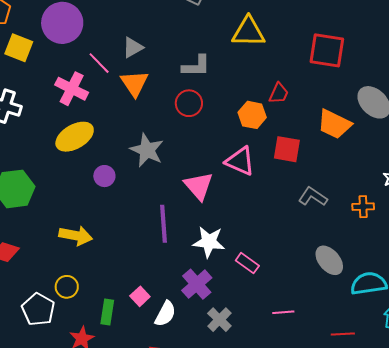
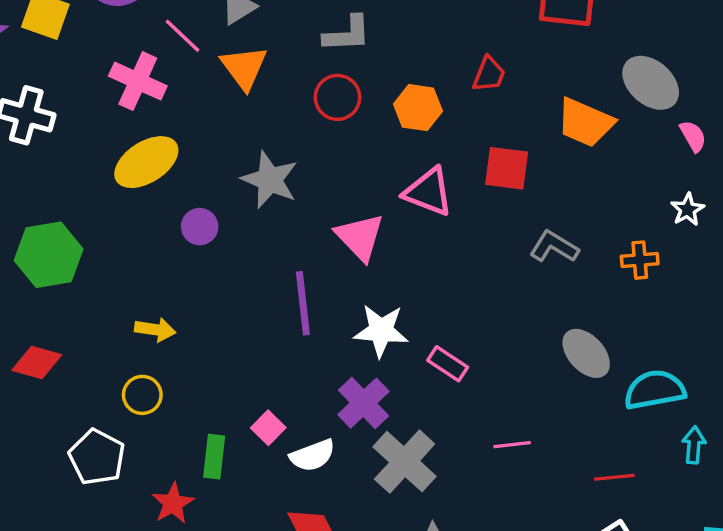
orange hexagon: (252, 115) -> (418, 108), moved
yellow arrow: (76, 236) -> (155, 330), size x0.7
yellow circle: (67, 287) -> (142, 395), moved
white semicircle: (165, 314) -> (312, 455), turned 44
gray cross: (219, 320) -> (405, 462), size x1.5

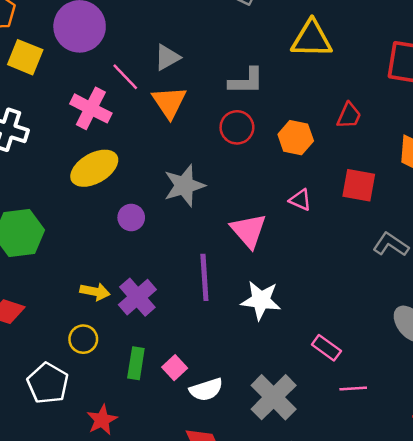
gray star: (270, 180) -> (184, 186), turned 30
pink triangle: (428, 192) -> (300, 200), size x0.6
pink rectangle: (448, 364) -> (326, 348), moved
purple cross: (364, 403) -> (137, 297), moved
green rectangle: (214, 457) -> (136, 363), moved

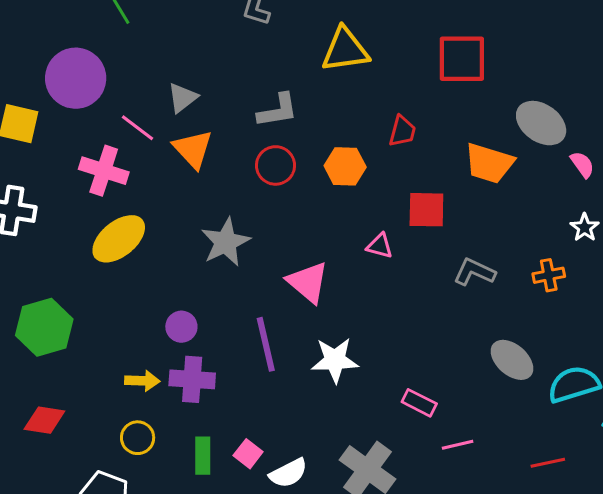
pink triangle: (300, 200) -> (380, 246), moved
purple circle: (131, 217) -> (181, 327), moved
purple cross: (137, 297) -> (192, 379), turned -36

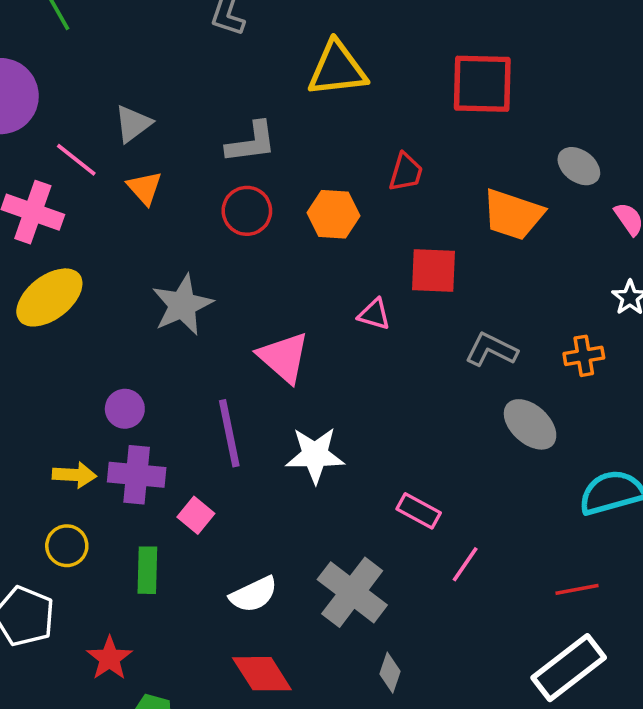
gray ellipse: (541, 123) -> (579, 166), size x0.7
orange triangle: (193, 149) -> (145, 188), size x0.7
gray ellipse: (512, 360) -> (530, 424), moved
pink line: (458, 445) -> (465, 564), turned -44
pink square: (248, 454) -> (196, 515), moved

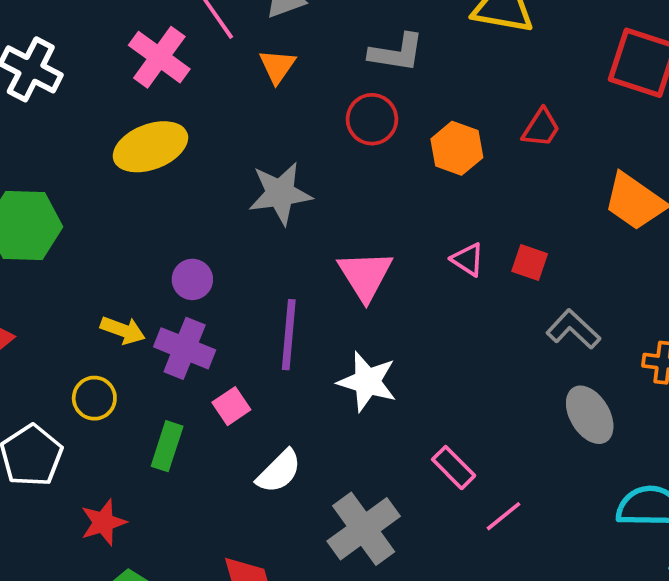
red square: (434, 271) -> (530, 263), moved, size x0.7
pink line: (465, 564) -> (504, 516), moved
white semicircle: (254, 594) -> (279, 471), moved, turned -36

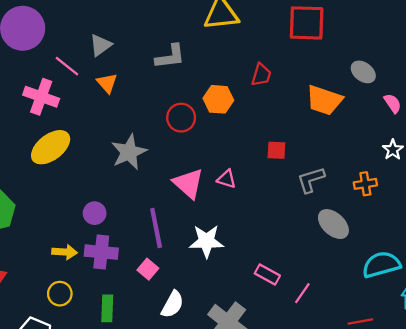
red circle: (372, 119) -> (181, 118), moved
pink triangle: (468, 259) -> (227, 179), moved
gray L-shape: (573, 329) -> (311, 180), turned -44
pink square: (231, 406) -> (148, 269), moved

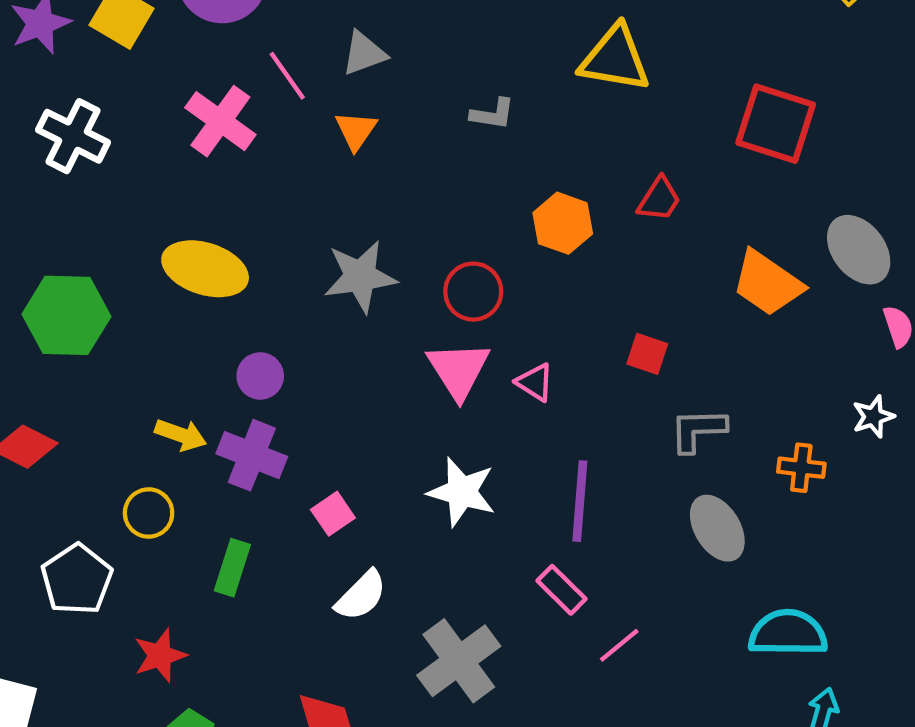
gray L-shape: (170, 57) -> (493, 114), size x0.7
gray ellipse: (363, 72) -> (859, 250), size x1.4
red circle: (181, 118) -> (473, 292), moved
yellow ellipse: (51, 147) -> (205, 269), moved, turned 39
purple line: (156, 228) -> (580, 501), moved

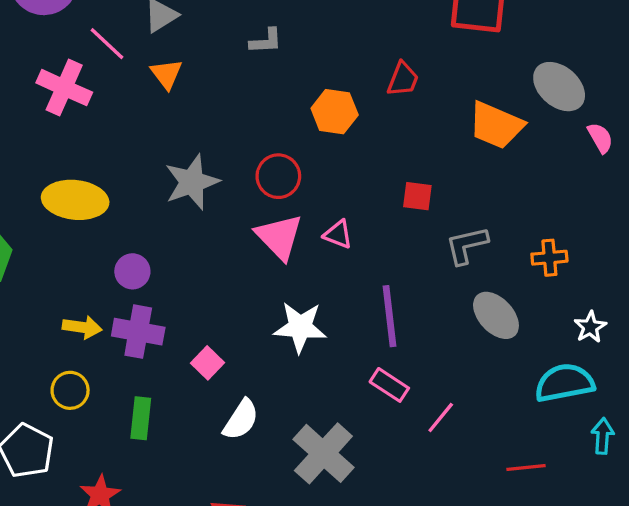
white star: (873, 417) -> (590, 327), moved

